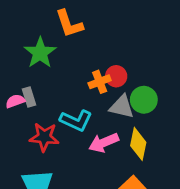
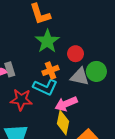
green star: (40, 53) -> (47, 41), moved
orange cross: (100, 82) -> (50, 70), moved
yellow diamond: (138, 144) -> (63, 123), moved

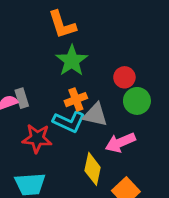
red circle: (76, 54) -> (124, 77), moved
gray triangle: (80, 77) -> (95, 115), moved
pink arrow: (66, 104) -> (120, 143), moved

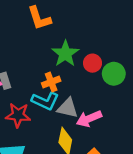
green star: (72, 61) -> (65, 54), moved
green circle: (137, 101) -> (114, 74), moved
gray triangle: (95, 115) -> (68, 108), moved

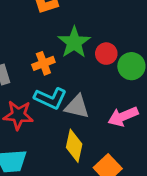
orange cross: (51, 82) -> (43, 63), moved
pink arrow: (89, 119) -> (123, 116), moved

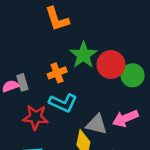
red circle: (106, 54) -> (111, 65), size x1.5
gray triangle: (77, 107) -> (97, 124), moved

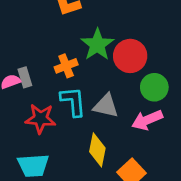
green circle: (133, 75) -> (154, 87), moved
cyan L-shape: (63, 103) -> (73, 102), turned -120
gray triangle: (97, 124) -> (106, 106), moved

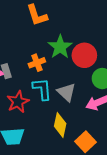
gray triangle: (106, 106) -> (66, 92), turned 30
red star: (40, 119) -> (18, 102), turned -30

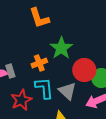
red circle: (84, 55) -> (84, 70), moved

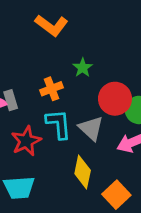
orange L-shape: (39, 18) -> (52, 25), turned -35
green star: (61, 48) -> (83, 68), size x0.6

